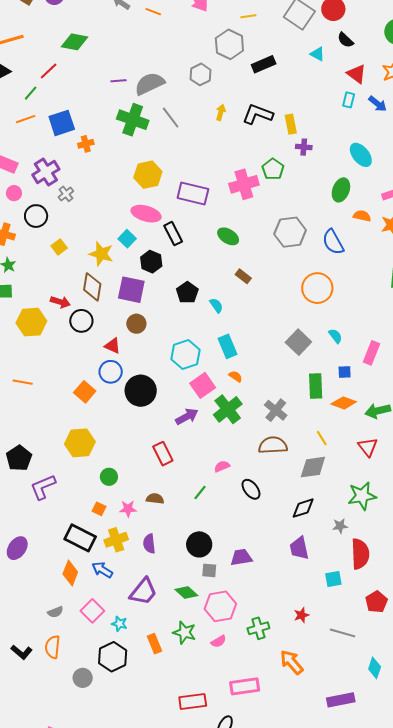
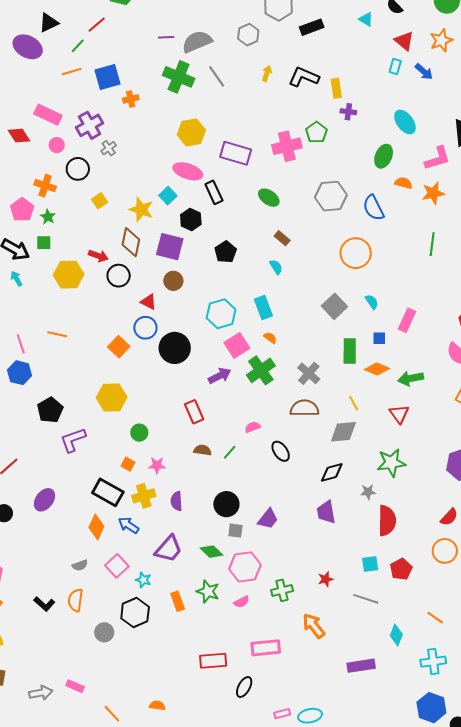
cyan semicircle: (216, 305) -> (276, 267), moved
brown semicircle: (155, 499) -> (203, 450), moved
purple trapezoid: (241, 557) -> (268, 519), turned 135
cyan square: (333, 579) -> (370, 564), moved

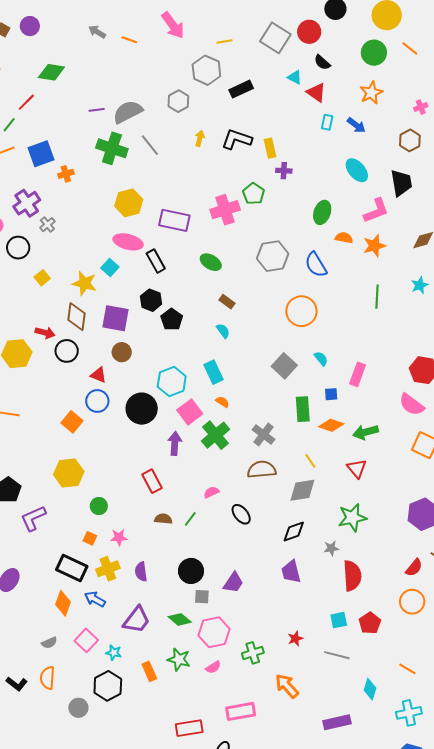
red triangle: (404, 41) -> (316, 93), moved
cyan ellipse: (405, 122) -> (357, 170), moved
black hexagon: (191, 219) -> (151, 300), moved
black circle: (175, 348) -> (142, 409), moved
purple arrow: (220, 376) -> (175, 443), turned -55

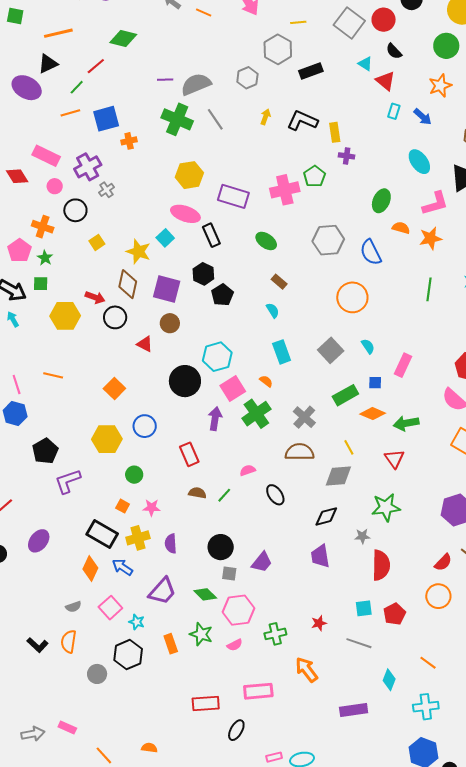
cyan rectangle: (213, 372) -> (282, 352), moved
blue circle: (97, 401) -> (145, 426), moved
green rectangle: (303, 409) -> (345, 395), turned 60

